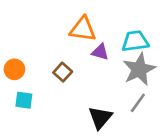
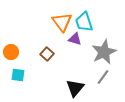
orange triangle: (83, 29) -> (62, 22), turned 45
cyan trapezoid: (135, 41) -> (84, 22), moved, turned -100

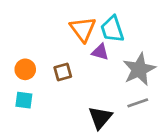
orange circle: (11, 52) -> (25, 69), moved
brown square: (47, 54) -> (63, 72), turned 32
gray line: (103, 77) -> (138, 103), turned 35

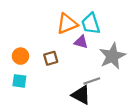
orange triangle: (83, 29) -> (67, 24), turned 45
gray line: (138, 103) -> (92, 81), moved
black triangle: (100, 118) -> (81, 95), turned -42

